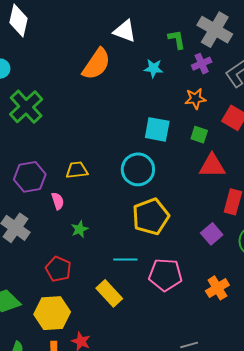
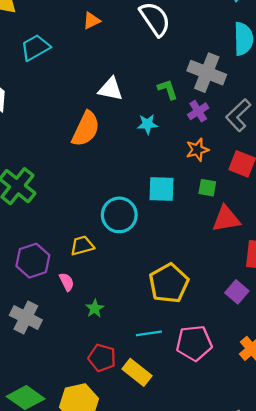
cyan circle: (138, 169) -> (119, 215), moved
red pentagon: (58, 269) -> (102, 358), moved

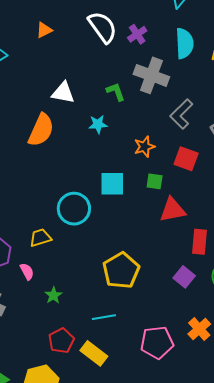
purple cross: (198, 111) -> (137, 34), moved
pink pentagon: (194, 343) -> (157, 342), moved
red pentagon: (102, 358) -> (61, 341), turned 30

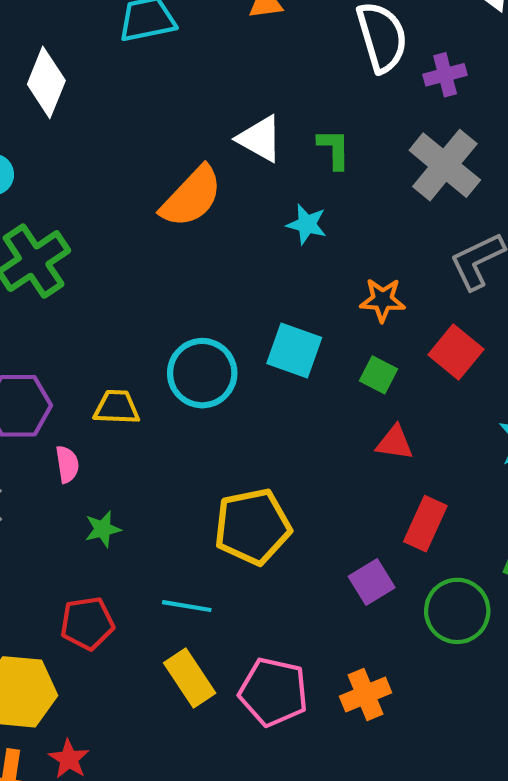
green L-shape: (116, 92) -> (334, 149), moved
red triangle: (173, 210) -> (395, 443), size x0.7
yellow rectangle: (94, 353) -> (190, 678), moved

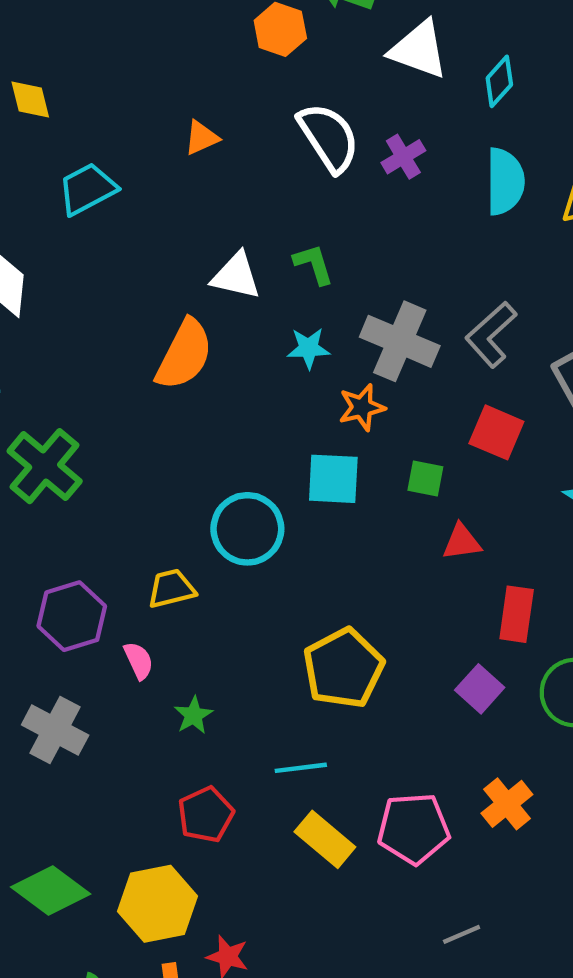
gray cross: (445, 165) -> (400, 341), moved
orange star: (383, 300) -> (362, 407), moved

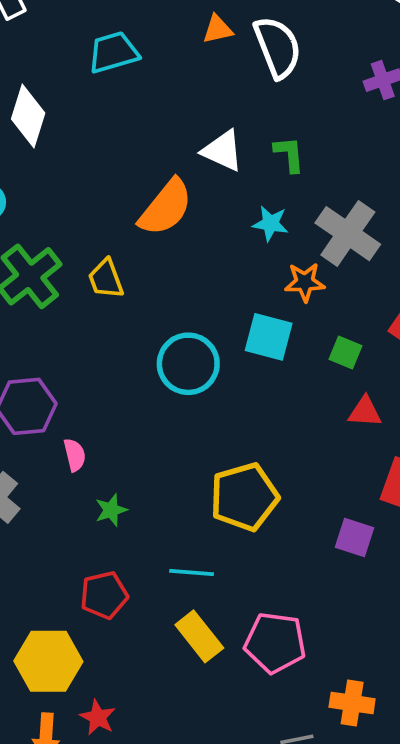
white semicircle: (329, 137) -> (278, 47), moved
yellow trapezoid: (171, 589) -> (106, 279), moved, turned -108
purple square: (480, 689) -> (354, 538), turned -36
orange cross: (507, 804) -> (352, 703), moved, turned 36

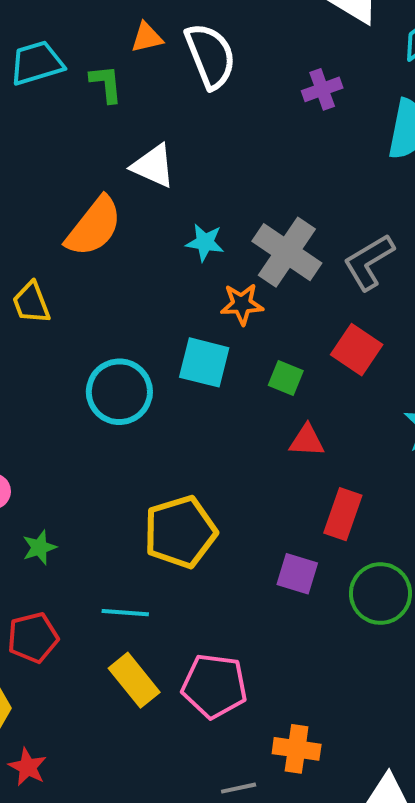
green L-shape: (289, 154) -> (106, 84), moved

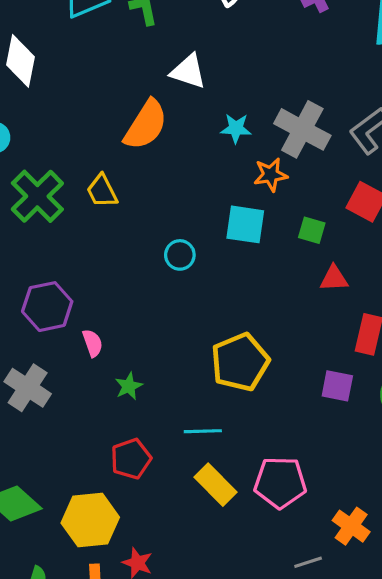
cyan circle: (119, 392) -> (180, 255), size x0.6
orange cross: (297, 749) -> (351, 526), turned 33

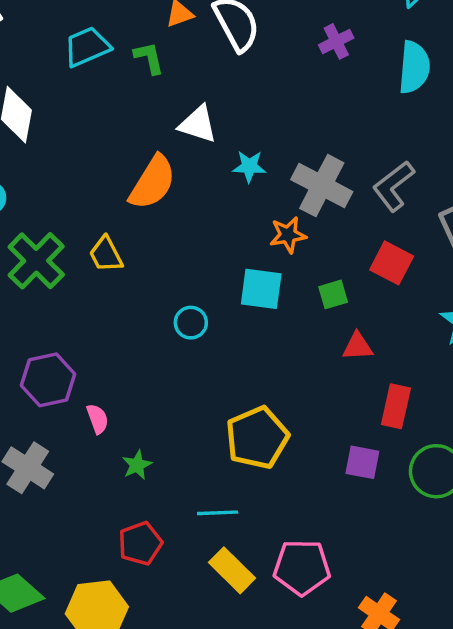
cyan star: (236, 128) -> (249, 166), moved
green square: (312, 230) -> (333, 294), turned -32

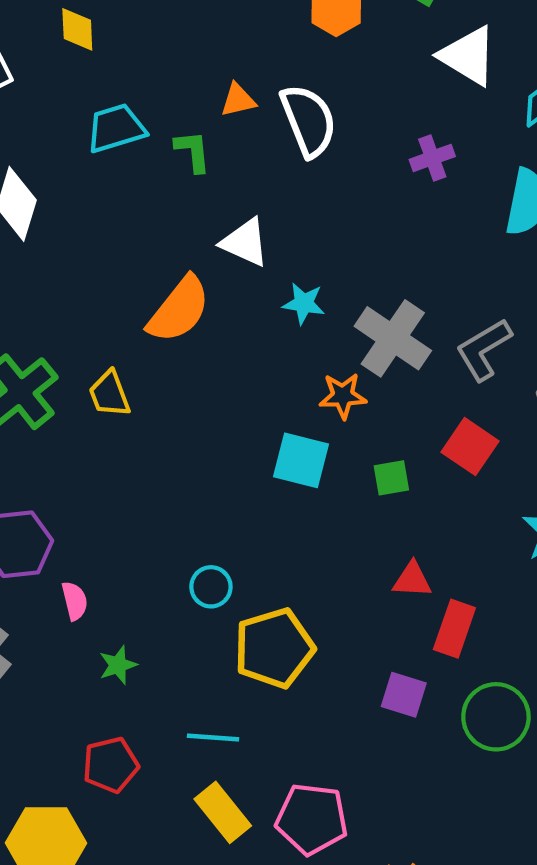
cyan circle: (191, 323) -> (211, 587), moved
red triangle: (358, 346) -> (412, 580), moved

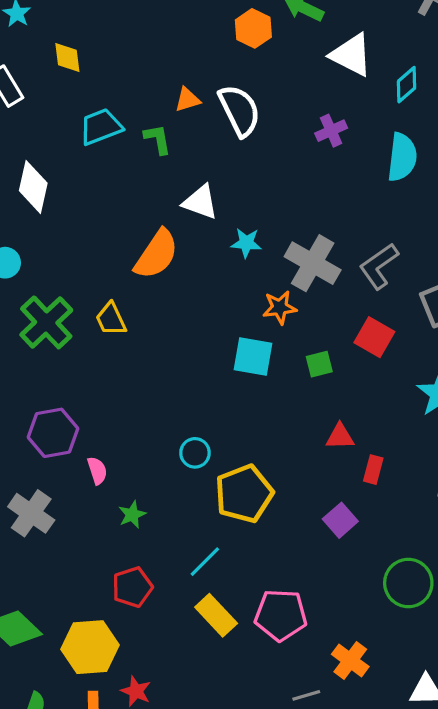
red rectangle: (454, 629) -> (373, 470), size x0.7
purple square: (404, 695) -> (340, 520), turned 36
green circle: (496, 717) -> (408, 583), moved
cyan line: (213, 738) -> (205, 562), turned -45

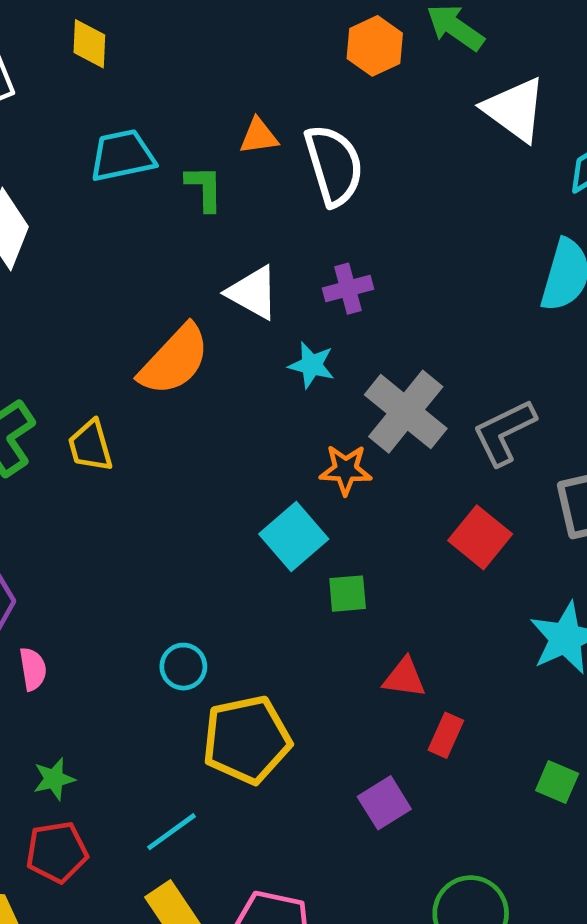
purple cross: (331, 131) -> (348, 289), moved
cyan square: (253, 356) -> (294, 537), turned 30
green square: (319, 364) -> (348, 594), moved
green star: (132, 515) -> (54, 779), moved

